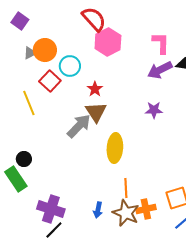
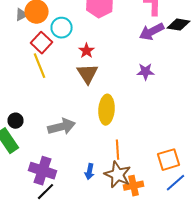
yellow line: (29, 103) -> (40, 66), moved
gray arrow: (79, 126) -> (62, 127), moved, turned 32
orange cross: (146, 209) -> (134, 186), moved

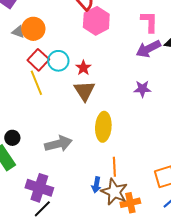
gray triangle: (22, 15) -> (18, 32), turned 48
cyan circle: (62, 28) -> (58, 61), moved
blue arrow: (90, 172) -> (96, 185), moved

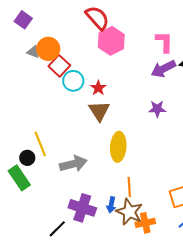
red square: (38, 60) -> (59, 66), moved
yellow line: (36, 83) -> (40, 144), moved
purple cross: (39, 188) -> (82, 208), moved

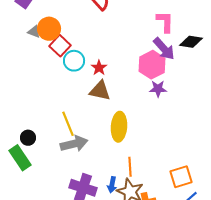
pink hexagon: (111, 41) -> (152, 65), moved
purple arrow: (163, 69) -> (164, 49), turned -105
brown triangle: (99, 111) -> (100, 91), turned -45
yellow line: (40, 144) -> (68, 124), moved

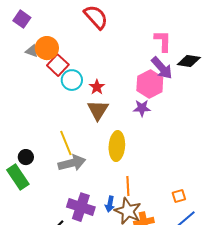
purple star: (158, 89) -> (142, 108), moved
brown triangle: (100, 91) -> (98, 110), turned 50
orange square: (181, 177) -> (179, 196), size x0.6

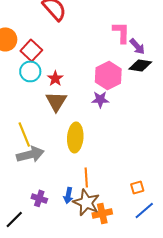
black diamond: (189, 61) -> (140, 65), moved
red square: (58, 65) -> (31, 50), moved
purple arrow: (162, 68) -> (137, 46), moved, size x0.7
purple cross: (81, 207) -> (39, 198), size x0.6

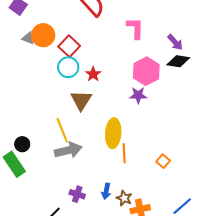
pink L-shape: (121, 32) -> (135, 28), moved
brown triangle: (56, 101) -> (81, 100), moved
orange line: (86, 177) -> (124, 153), moved
orange square: (137, 187) -> (163, 161), moved, turned -32
brown star: (86, 202) -> (124, 198), size x0.6

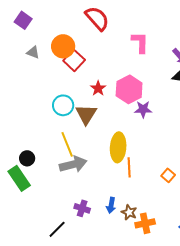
orange circle: (43, 35) -> (63, 46), moved
cyan circle: (68, 67) -> (63, 105), moved
pink hexagon: (146, 71) -> (129, 89), moved

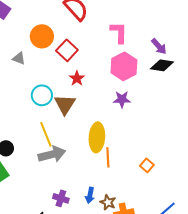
gray triangle: (33, 52) -> (19, 58), moved
red square: (74, 60) -> (67, 50), moved
pink hexagon: (129, 89) -> (124, 66), moved

